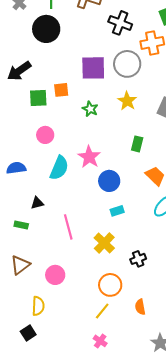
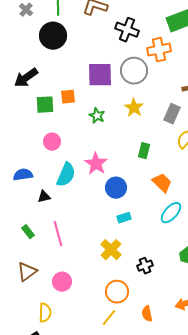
black triangle: (37, 203) -> (44, 197), moved
green rectangle: (21, 225) -> (28, 232), turned 40
pink line: (68, 227) -> (58, 234), moved

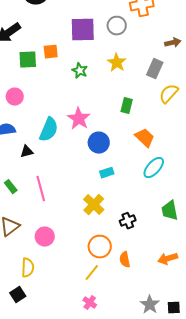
gray circle: (134, 71) -> (117, 26), size x0.7
pink circle: (52, 142) -> (15, 97), moved
orange semicircle: (147, 314) -> (125, 260), moved

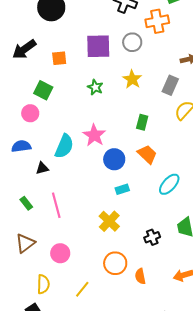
orange square: (51, 52) -> (59, 58), moved
green square: (28, 60) -> (43, 90), moved, turned 30
orange trapezoid: (145, 138) -> (147, 154), moved
black cross: (128, 221) -> (152, 237), moved
yellow line: (92, 273) -> (82, 289), moved

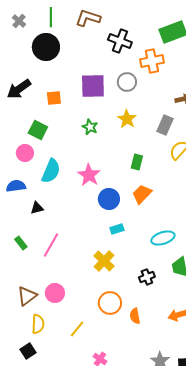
cyan semicircle: (64, 146) -> (51, 171), moved
orange trapezoid: (147, 154) -> (142, 194), turned -90
cyan ellipse: (169, 184) -> (163, 238), moved, turned 30
pink line: (56, 205) -> (51, 245), turned 45
brown triangle: (25, 243) -> (27, 296), moved

